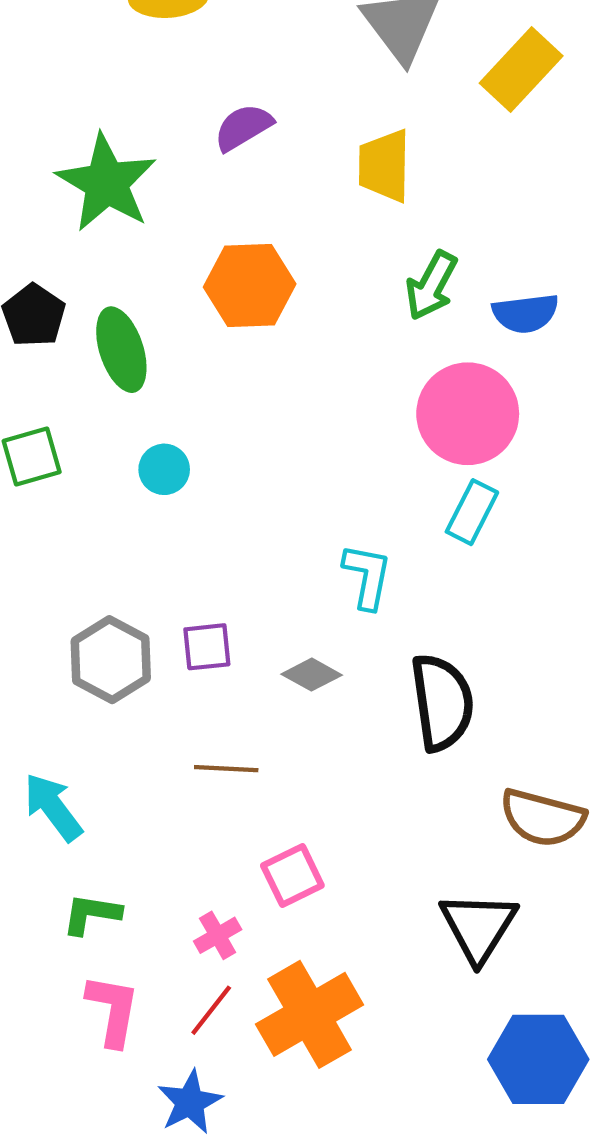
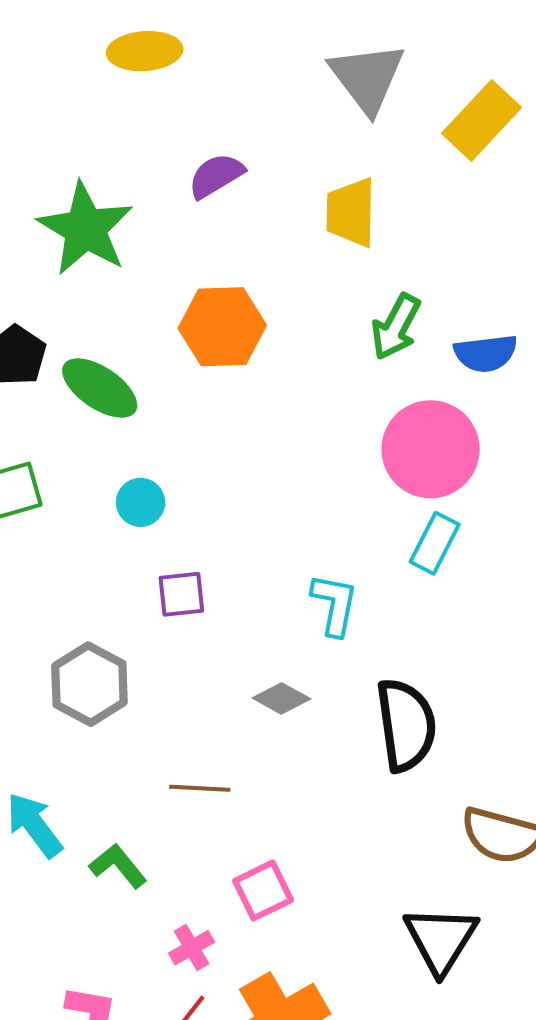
green ellipse: (121, 350) -> (100, 388), turned -38
purple square: (207, 647) -> (181, 594), moved
green L-shape: (91, 914) -> (118, 866), moved, turned 42

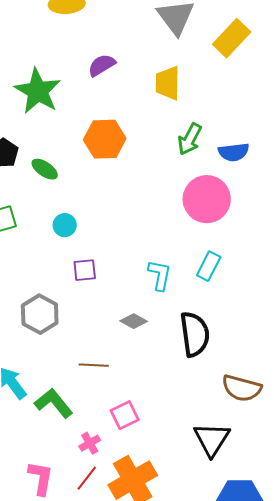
green ellipse: (100, 388) -> (45, 169), size x0.7
cyan rectangle: (435, 543) -> (209, 266), moved
green L-shape: (118, 866) -> (54, 403), size x1.4

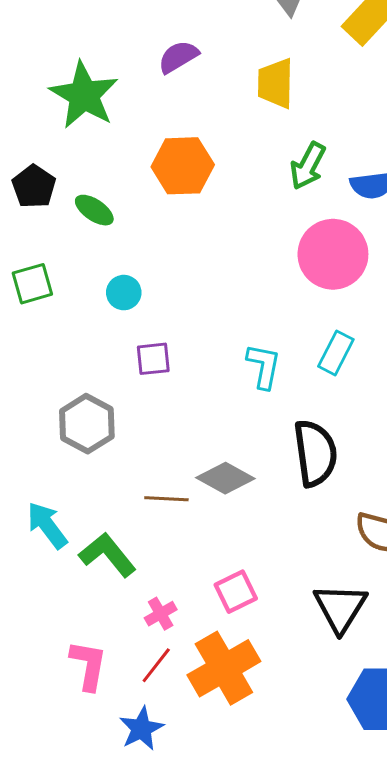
gray diamond: (134, 321) -> (225, 478), moved, size x1.4
pink square: (125, 415) -> (236, 592), moved

